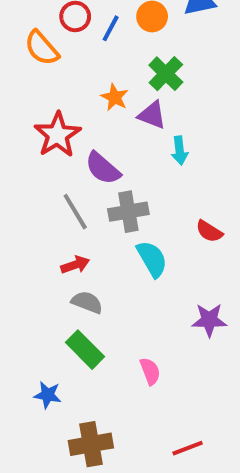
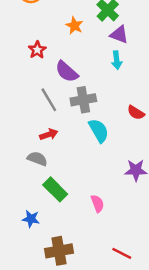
purple triangle: (152, 115) -> (119, 35), moved
red star: (57, 135) -> (37, 50), size x0.6
gray semicircle: (87, 302) -> (37, 159), moved
red line: (188, 448) -> (122, 253), turned 48

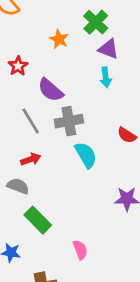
pink semicircle: (97, 203) -> (80, 250), moved

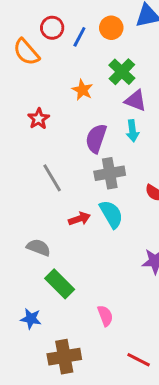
purple semicircle: (51, 90) -> (96, 138), moved, turned 68
gray cross: (69, 121) -> (110, 173), moved
red arrow: (31, 159) -> (79, 219), moved

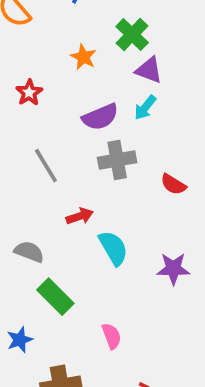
cyan arrow: (132, 131) -> (145, 108), turned 45
purple semicircle: (96, 138) -> (100, 117), turned -132
cyan semicircle: (111, 214) -> (113, 248), moved
blue star: (31, 319) -> (20, 340), turned -30

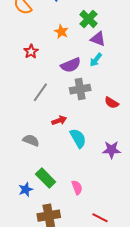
gray line: (46, 166) -> (40, 92), turned 66
green rectangle: (55, 297) -> (46, 178), moved

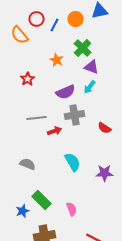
gray line: (40, 92) -> (37, 118), turned 48
red arrow: (59, 120) -> (55, 131), moved

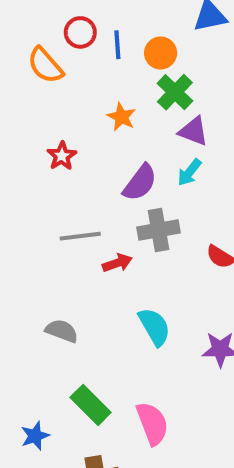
orange circle: (76, 19) -> (161, 53), moved
blue line: (55, 25) -> (117, 45), turned -32
purple semicircle: (66, 92) -> (140, 183), turned -30
pink semicircle: (72, 209) -> (152, 423), size x1.5
blue star: (23, 211) -> (35, 436), moved

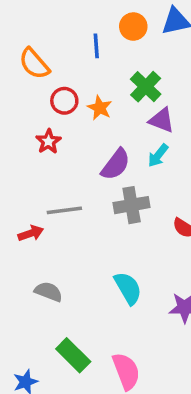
red circle: (80, 32) -> (64, 101), moved
orange circle: (161, 53) -> (133, 27), moved
red arrow: (117, 263) -> (31, 233), moved

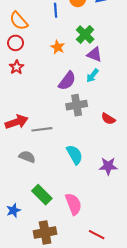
red circle: (64, 101) -> (16, 43), moved
red star: (48, 141) -> (17, 67), moved
gray line: (64, 210) -> (42, 129), moved
red arrow: (31, 233) -> (17, 122), size x1.5

